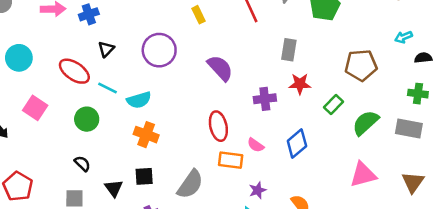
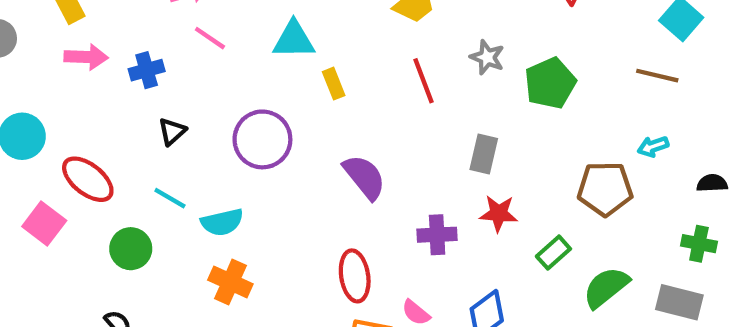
cyan arrow: (403, 37) -> (653, 146), moved
red ellipse: (74, 71) -> (88, 179), moved

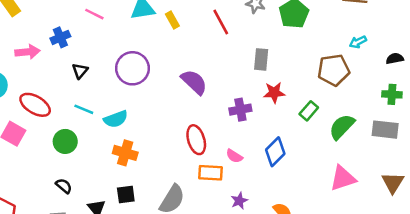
pink arrow: (86, 57) -> (27, 52), moved
yellow rectangle: (334, 84) -> (172, 20), moved

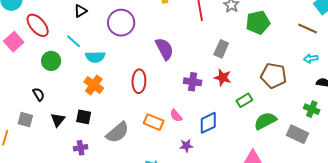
cyan arrow: (358, 42) -> (311, 58), moved
red ellipse: (196, 140) -> (139, 81), moved
purple star: (239, 201) -> (186, 146), moved

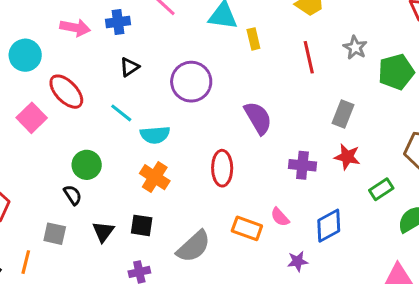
green circle: (51, 61) -> (87, 165), moved

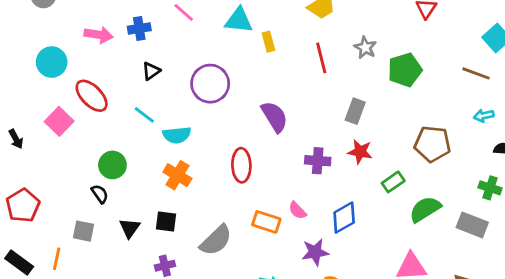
purple star: (298, 261) -> (315, 252), size x1.4

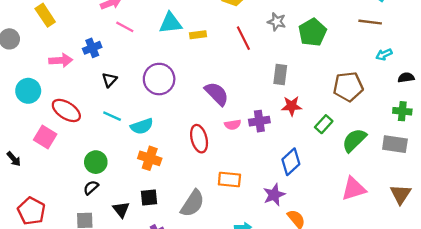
yellow rectangle: (268, 42) -> (198, 35), turned -70
black semicircle: (100, 194) -> (91, 188), turned -84
pink semicircle: (297, 210) -> (233, 125), moved, turned -42

